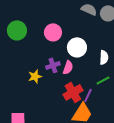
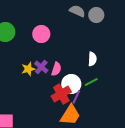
white circle: (77, 47) -> (71, 84), moved
purple cross: (53, 65) -> (41, 67), turned -32
yellow star: (35, 76) -> (28, 69), moved

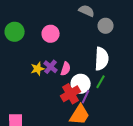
gray circle: (96, 15) -> (106, 26), moved
white semicircle: (92, 59) -> (102, 59), size x1.6
green line: (91, 82) -> (101, 82), turned -32

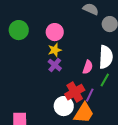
yellow star: (38, 69) -> (55, 50), moved
pink semicircle: (66, 69) -> (88, 67), moved
white circle: (81, 84) -> (64, 106), moved

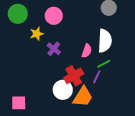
yellow star: (55, 50) -> (37, 34), moved
green line: (105, 80) -> (104, 64), turned 32
purple line: (90, 95) -> (97, 77), moved

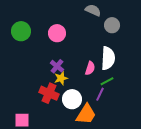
yellow star: (37, 34) -> (61, 78), moved
red cross: (74, 76) -> (49, 93), moved, turned -36
white circle: (63, 90) -> (72, 99), moved

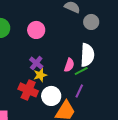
green line: (107, 81) -> (81, 71), moved

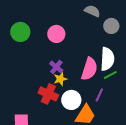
pink semicircle: (69, 65) -> (89, 69), size x1.6
green line: (81, 71) -> (110, 75), moved

